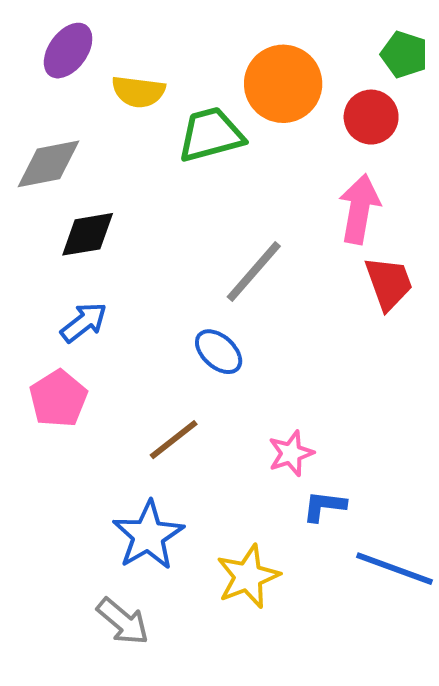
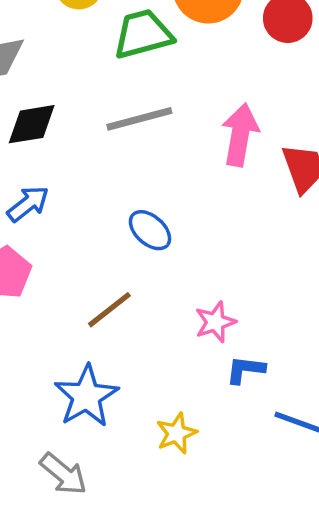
pink arrow: (359, 209) -> (240, 135), moved
gray line: (254, 271) -> (139, 119), moved, turned 34
yellow star: (248, 576) -> (176, 433), size x0.7

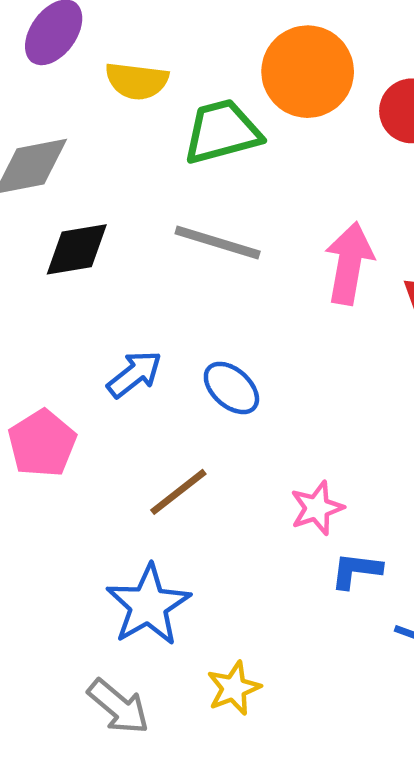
gray line: (139, 119) -> (218, 243), turned 32
blue arrow: (28, 204) -> (134, 374), moved
yellow star: (176, 433) -> (234, 688), moved

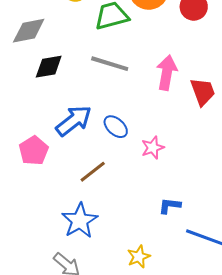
blue arrow: (134, 374) -> (74, 121), size x1.5
pink star: (317, 508) -> (153, 148), moved
yellow star: (234, 688) -> (139, 257), moved

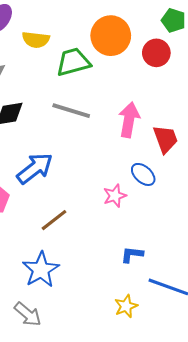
blue ellipse: (116, 127) -> (143, 174), moved
yellow star: (139, 257) -> (126, 306), moved

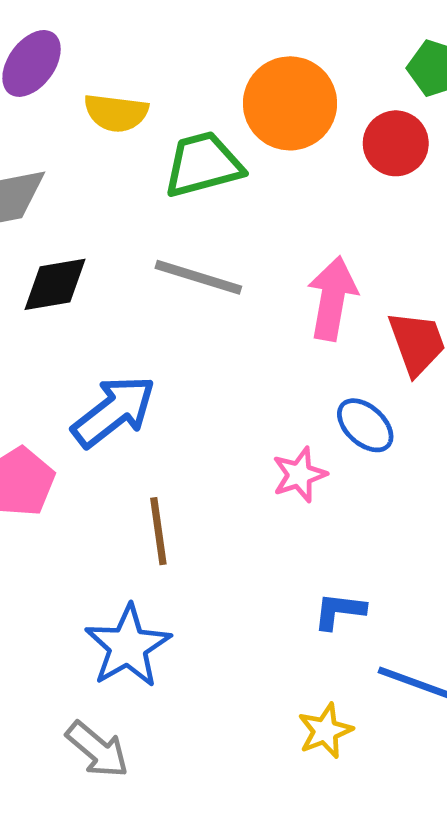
brown line: (54, 220) -> (158, 531), turned -60

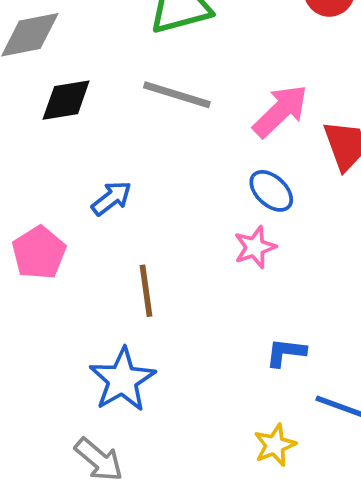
pink arrow: (332, 298) -> (280, 111), turned 36
blue arrow: (114, 411) -> (111, 198), size x0.6
blue ellipse: (365, 425) -> (271, 191), moved

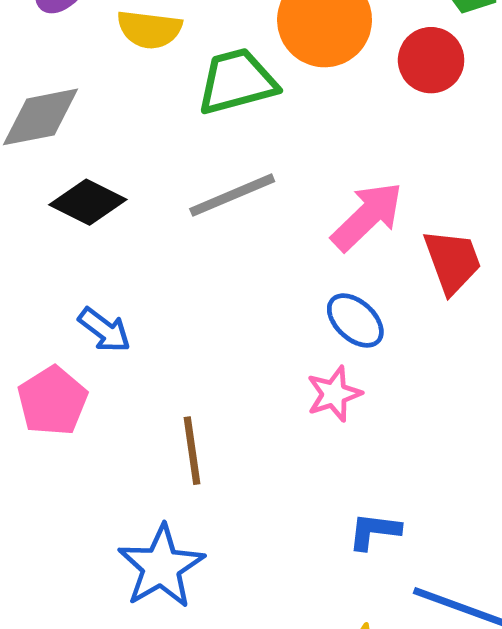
gray line: (177, 95) -> (232, 195), turned -40
black diamond: (66, 100) -> (88, 202), turned 36
blue arrow: (111, 198) -> (104, 330), moved, turned 75

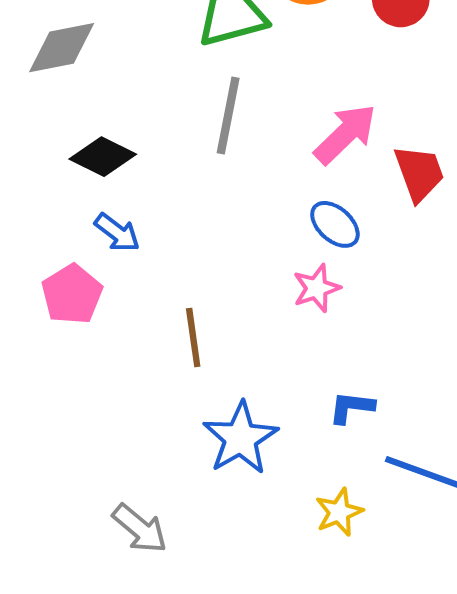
gray line: (232, 195) -> (228, 116), turned -56
black diamond: (88, 202) -> (103, 157), moved
blue star: (161, 567) -> (240, 438), moved

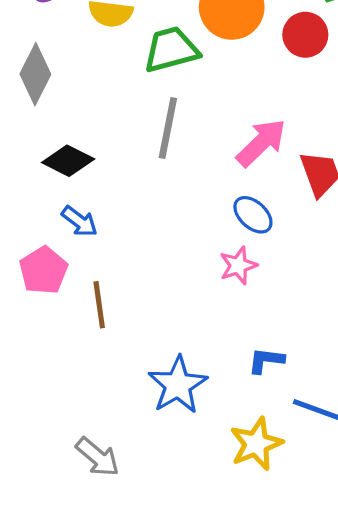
gray diamond: (62, 48) -> (35, 74), turned -52
brown line: (193, 337) -> (99, 305), moved
yellow star: (339, 512) -> (256, 444), size x1.4

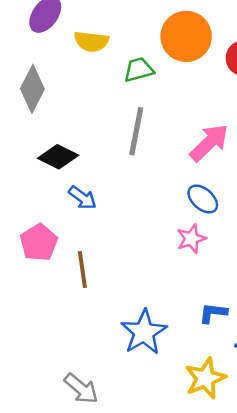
green trapezoid: (171, 49) -> (139, 70), size x0.7
blue arrow: (80, 221) -> (82, 198), moved

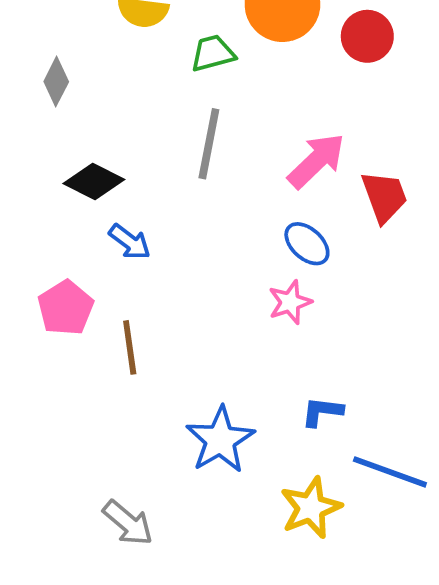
gray diamond: (32, 89) -> (56, 82), size x0.7

